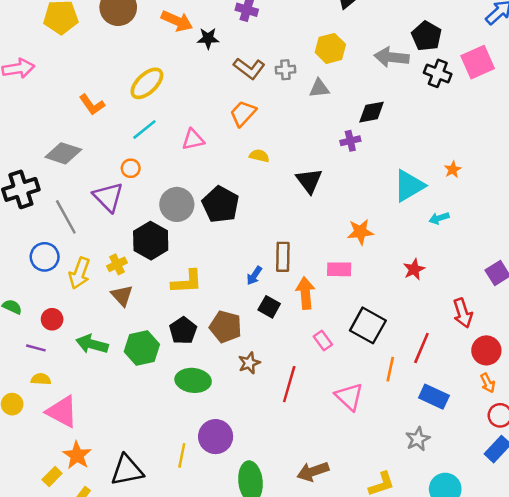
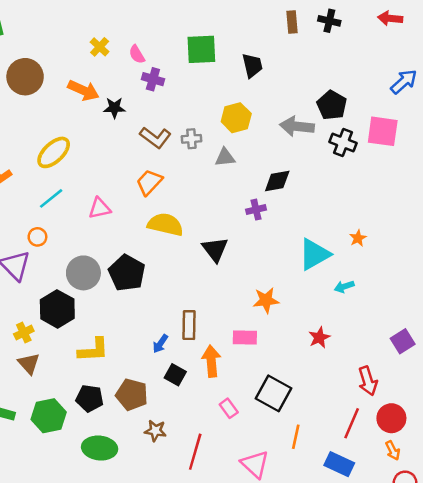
pink square: (478, 62) -> (383, 131), turned 32
yellow semicircle: (259, 156) -> (165, 224), size x1.8
black pentagon: (183, 330) -> (90, 398), turned -30
red line: (421, 348) -> (352, 423), moved
brown star: (249, 363) -> (155, 431), turned 30

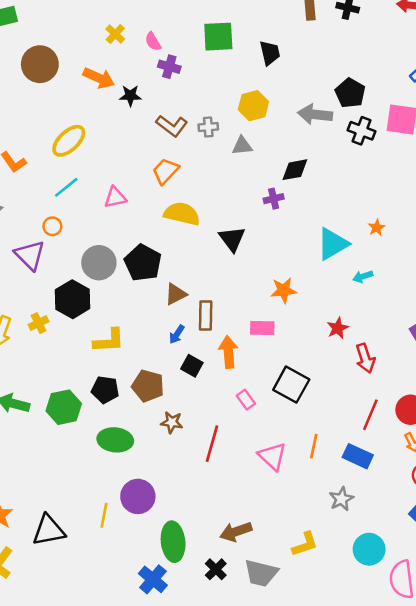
brown triangle: (29, 364) -> (176, 294), moved, turned 45
red arrow: (368, 381) -> (365, 358), moved
orange line: (296, 437) -> (314, 446), moved

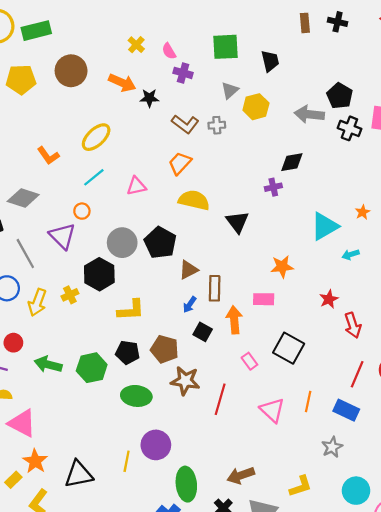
gray triangle: (242, 146) -> (230, 90), moved, turned -36
brown star: (172, 422) -> (185, 381), size x1.5

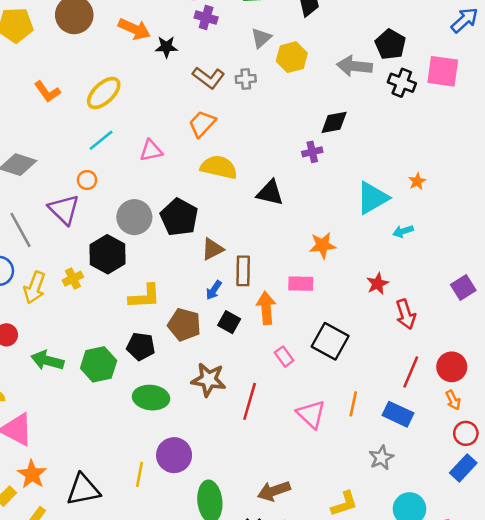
orange L-shape: (48, 156) -> (47, 92), moved
black triangle: (237, 222) -> (270, 193), turned -40
brown pentagon: (165, 349) -> (184, 325), moved

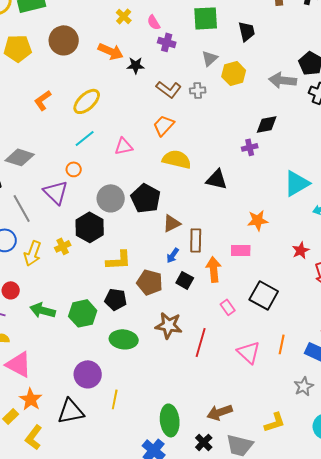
orange L-shape: (47, 92) -> (43, 100), turned 90
purple circle: (174, 455) -> (88, 374), moved

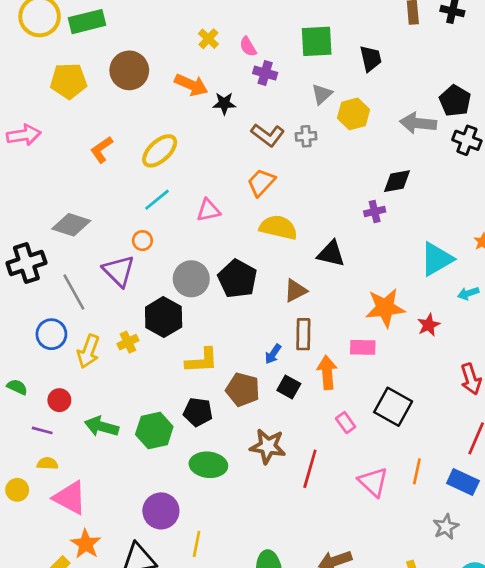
orange star: (258, 220) -> (385, 308), size x1.4
brown triangle: (172, 223) -> (295, 291), moved
red star: (301, 250) -> (429, 325), moved

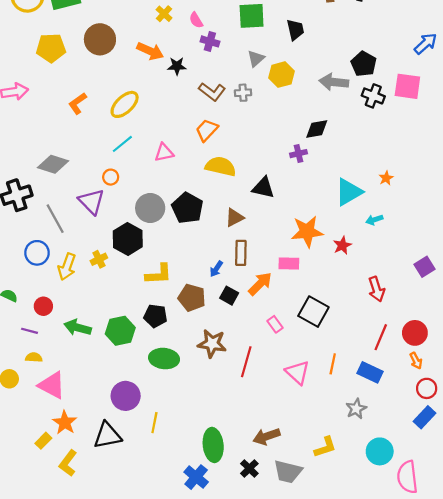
orange arrow: (327, 372) -> (260, 284), turned 50

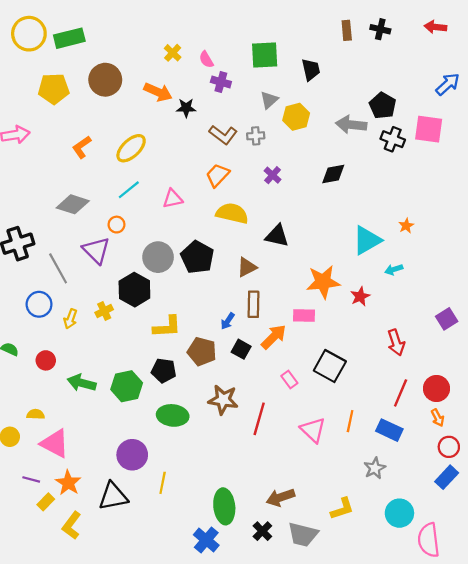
purple cross: (299, 154) -> (273, 175), moved, turned -35
gray diamond: (53, 164) -> (73, 204), moved
yellow arrow: (67, 267) -> (70, 319), size x0.7
purple line: (30, 331) -> (31, 479), moved

